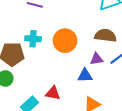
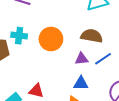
blue triangle: (85, 76) -> (81, 83), moved

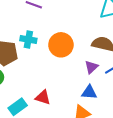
purple triangle: (82, 59) -> (91, 67), turned -40

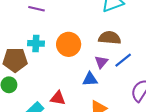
blue triangle: (89, 92) -> (90, 79), moved

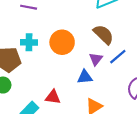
brown semicircle: (110, 38) -> (103, 34), turned 40

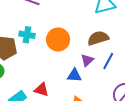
brown semicircle: (103, 34) -> (98, 38), turned -70
blue line: (118, 57) -> (108, 61), turned -30

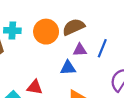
brown semicircle: (98, 38) -> (74, 27), moved
purple triangle: (87, 60) -> (80, 50), turned 48

